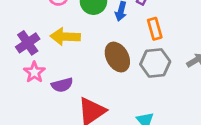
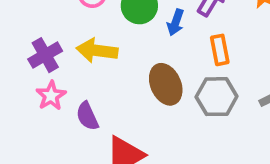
purple semicircle: (62, 85) -> (87, 116), turned 75

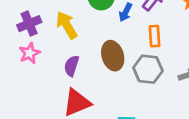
yellow arrow: (97, 51) -> (67, 25), turned 44
purple semicircle: (87, 116) -> (72, 66), moved, turned 35

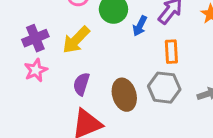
yellow arrow: (67, 25) -> (76, 40), turned -104
brown ellipse: (113, 56) -> (124, 95), moved

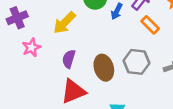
purple cross: (35, 38) -> (17, 18), moved
orange rectangle: (171, 52) -> (150, 25), moved, turned -42

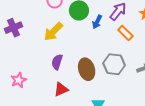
pink star: (32, 48) -> (19, 80), moved
red triangle: (73, 91) -> (61, 89), size x0.7

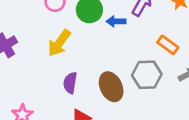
blue arrow: (97, 22) -> (116, 21), turned 72
orange rectangle: (125, 33) -> (168, 45), moved

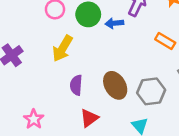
gray hexagon: (147, 75) -> (151, 91), moved

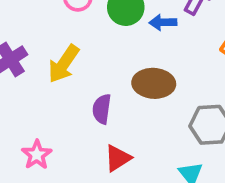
yellow arrow: (63, 48) -> (64, 64), moved
brown ellipse: (115, 85) -> (154, 83), moved, turned -60

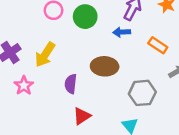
blue arrow: (163, 22) -> (122, 32), moved
pink star: (37, 155) -> (24, 86), moved

